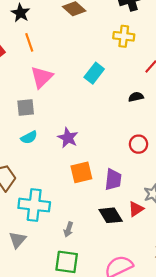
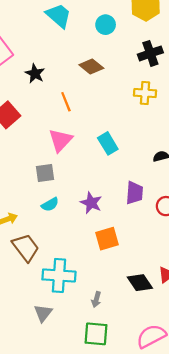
orange line: (29, 42) -> (66, 102), moved
cyan rectangle: (94, 73) -> (108, 143), moved, turned -66
purple trapezoid: (113, 180) -> (135, 193), moved

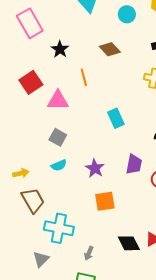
pink triangle: (60, 140) -> (58, 100), moved, turned 40
gray square: (45, 173) -> (58, 137), turned 30

